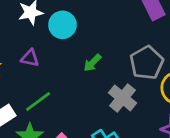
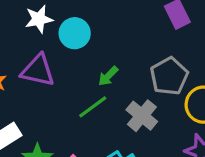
purple triangle: (30, 58) -> (38, 70), size x1.6
green line: (38, 101) -> (93, 107), moved

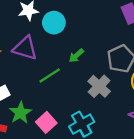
green line: (93, 107) -> (50, 75), moved

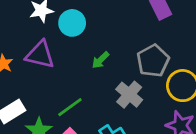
green line: (50, 75) -> (70, 107), moved

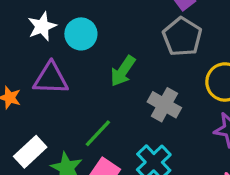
green arrow: (101, 60) -> (123, 71), size x1.4
gray pentagon: (153, 61) -> (182, 37), moved

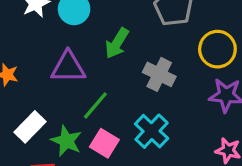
purple triangle: (51, 78) -> (68, 67), moved

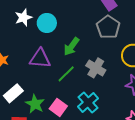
green line: (95, 105) -> (66, 74), moved

